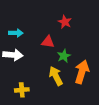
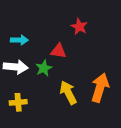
green star: (64, 56) -> (44, 68), moved
yellow cross: (22, 90) -> (18, 102), moved

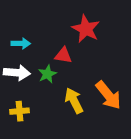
red star: (79, 27) -> (86, 29), size x1.5
orange arrow: (100, 88) -> (108, 95), turned 124

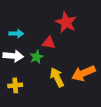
orange arrow: (108, 95) -> (83, 73), turned 105

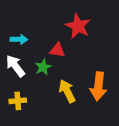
white arrow: (13, 56) -> (15, 66), turned -132
orange arrow: (83, 73) -> (98, 86), turned -60

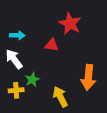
green star: (43, 67) -> (32, 80), moved
yellow arrow: (67, 91) -> (60, 97), moved

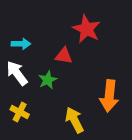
green star: (32, 80) -> (48, 80), moved
yellow cross: (16, 90) -> (20, 112), turned 32

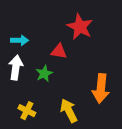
white arrow: (17, 73) -> (16, 67), turned 45
yellow cross: (20, 112) -> (27, 111), moved

